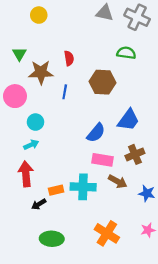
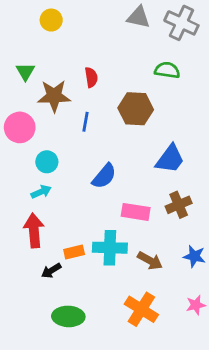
blue semicircle: (96, 133) -> (104, 176), moved
brown arrow: (118, 181) -> (150, 261), moved

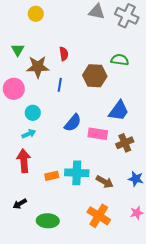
green semicircle: (167, 70) -> (120, 60), moved
pink rectangle: (136, 212) -> (98, 134), moved
black arrow: (51, 271) -> (20, 204), moved

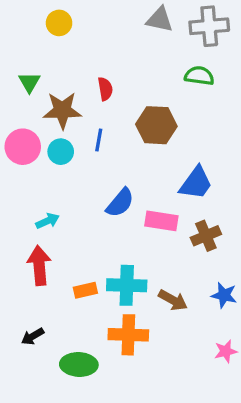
gray cross: (127, 16) -> (209, 26), turned -30
green semicircle: (120, 60) -> (199, 76), moved
cyan circle: (33, 113) -> (61, 152), moved
orange cross: (99, 216) -> (128, 335), moved, turned -30

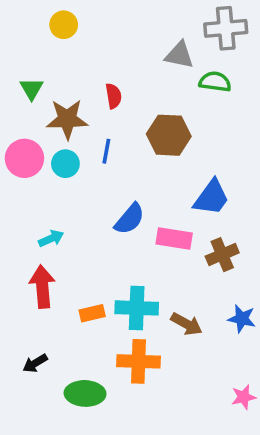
gray triangle: (160, 20) -> (179, 55), moved
pink star: (226, 351) -> (244, 397), moved

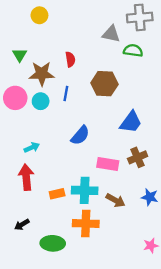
pink rectangle: (174, 238) -> (108, 164), moved

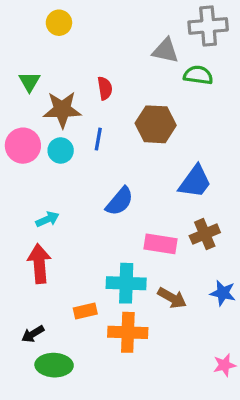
orange rectangle: (57, 194) -> (85, 311), moved
green ellipse: (53, 243) -> (54, 365), moved

